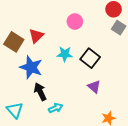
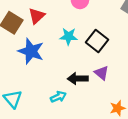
black arrow: (40, 92) -> (78, 79), moved, turned -66

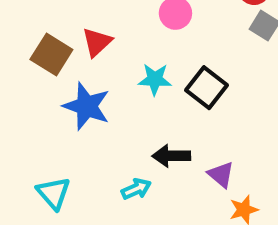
purple triangle: (102, 73) -> (221, 174), moved

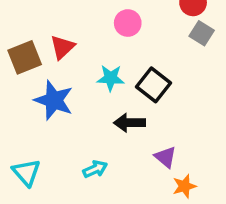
brown square: (51, 55) -> (25, 57), turned 36
black arrow: (171, 156) -> (129, 123), moved

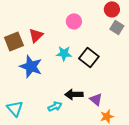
black arrow: (129, 123) -> (74, 94), moved

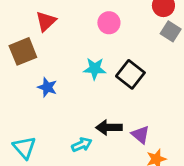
red triangle: (36, 35) -> (46, 21), moved
blue star: (31, 66) -> (47, 87), size x0.6

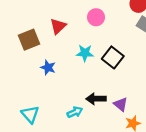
red triangle: (46, 21) -> (58, 26), moved

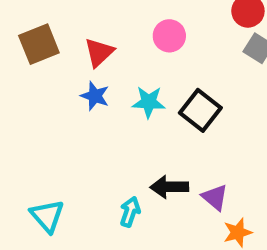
brown square: (29, 40) -> (39, 44), moved
blue star: (48, 67) -> (95, 96), moved
cyan arrow: (75, 112) -> (130, 212), turned -48

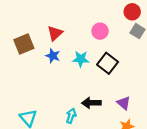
pink circle: (169, 36) -> (100, 31), moved
brown square: (39, 44) -> (24, 44), moved
purple triangle: (215, 197) -> (124, 103), moved

